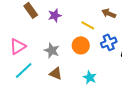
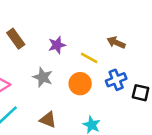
purple star: (55, 15) -> (57, 45), moved
gray star: (52, 50) -> (43, 77), moved

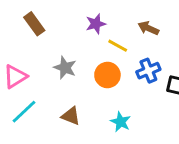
purple star: (57, 45) -> (96, 24), moved

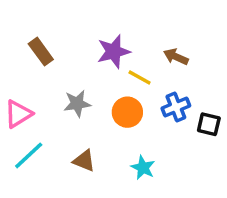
purple star: (96, 24) -> (114, 52), size x1.4
gray star: (65, 68) -> (77, 103), turned -30

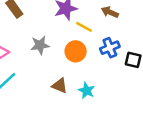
brown triangle: (84, 161) -> (60, 86), moved

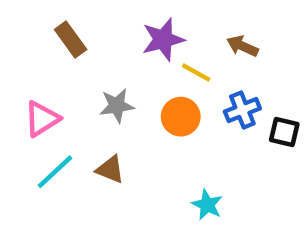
brown triangle: (60, 86) -> (110, 169), moved
cyan star: (87, 91) -> (207, 205), moved

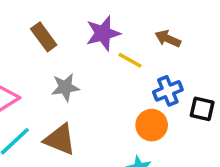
brown rectangle: (71, 39) -> (44, 37), moved
orange circle: (181, 117) -> (152, 125), moved
brown triangle: (110, 169) -> (60, 139), size x1.4

